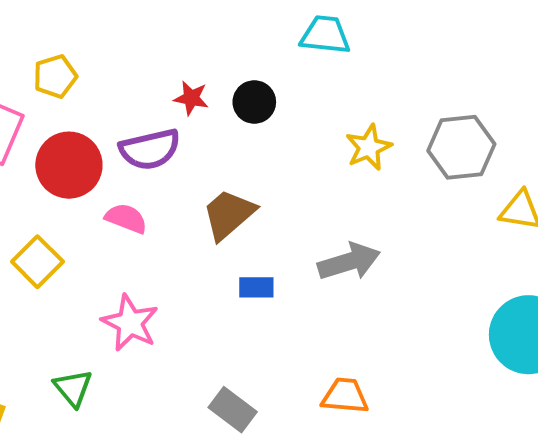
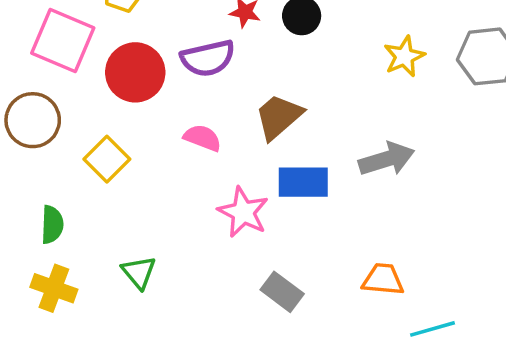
pink semicircle: (126, 218) -> (203, 138), moved
blue rectangle: (256, 287) -> (303, 182), size x1.6
pink star: (130, 323) -> (243, 212), moved

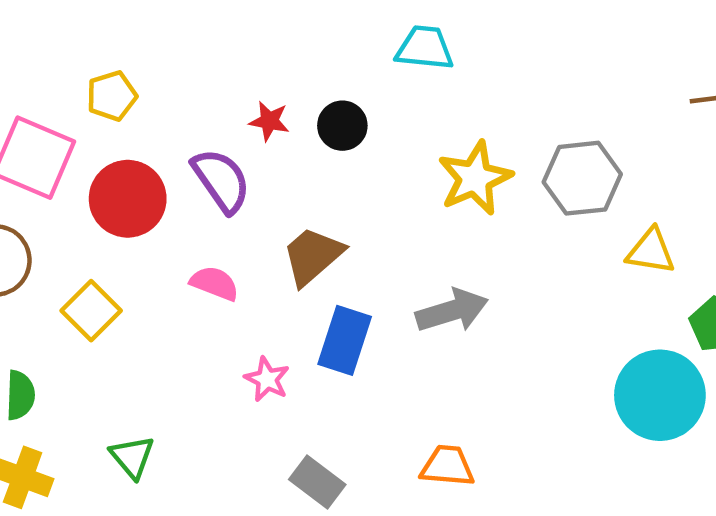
yellow star: (404, 56) -> (475, 178), size x1.4
purple semicircle: (208, 58) -> (221, 180), turned -112
blue rectangle: (303, 182) -> (345, 340), turned -72
pink star: (243, 212) -> (267, 379), size x0.7

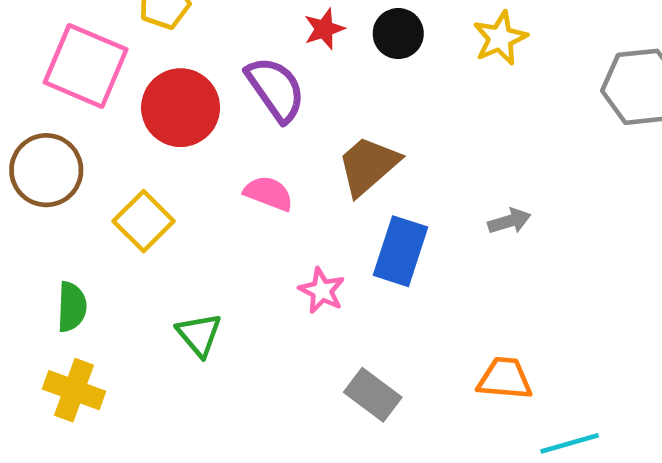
red star: (269, 121) -> (324, 29), turned -30
yellow star: (475, 178) -> (500, 38), moved, size x0.7
gray arrow: (452, 311) -> (509, 221), size x0.6
green triangle: (132, 457) -> (199, 335), moved

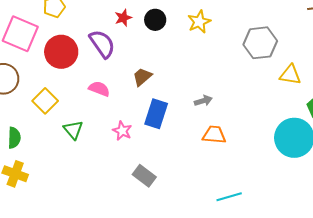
brown trapezoid: (368, 166) -> (142, 77), size x0.7
green triangle: (199, 335) -> (73, 130), moved
orange trapezoid: (505, 379) -> (214, 135), moved

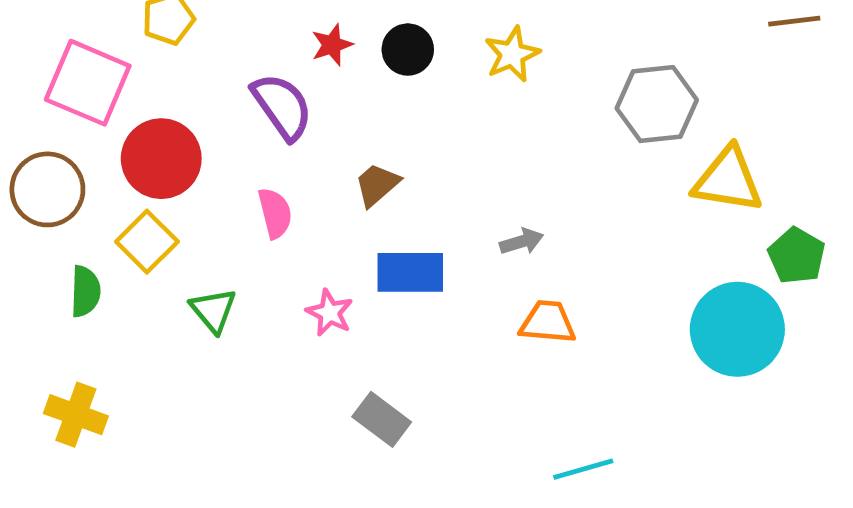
red circle: (61, 52) -> (161, 159), moved
yellow triangle: (290, 75) -> (728, 180), size x1.4
pink semicircle: (99, 89) -> (275, 213), turned 55
blue rectangle: (156, 114) -> (410, 272), turned 72
green semicircle: (14, 138) -> (85, 291), moved

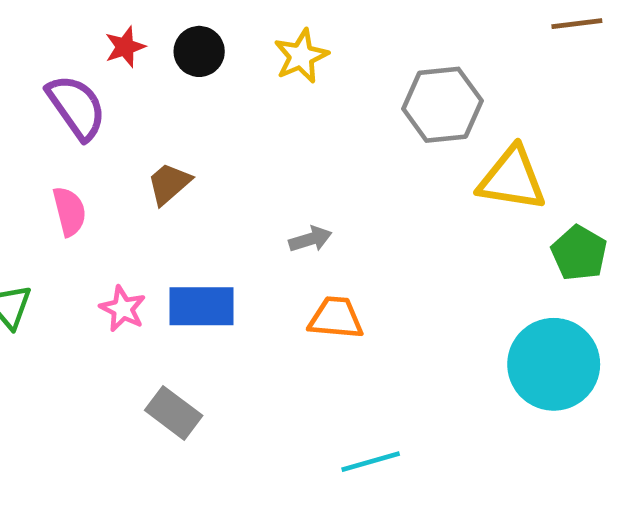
blue rectangle: (410, 272) -> (201, 306), moved
cyan circle: (737, 329) -> (554, 364), moved

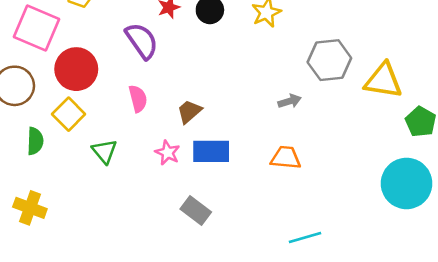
gray hexagon: (442, 105) -> (329, 60), moved
brown trapezoid: (169, 184) -> (189, 111), moved
gray arrow: (310, 239) -> (290, 101), moved

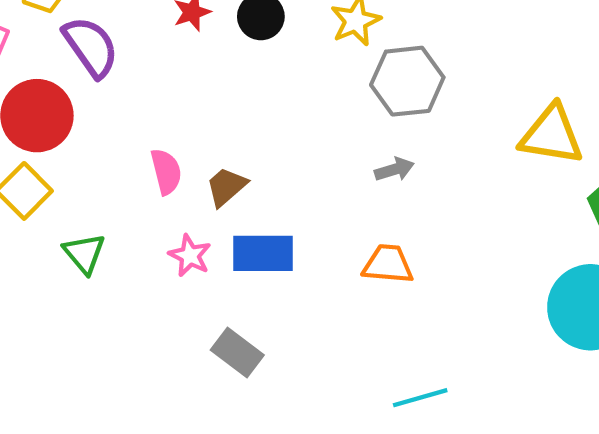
purple semicircle: (142, 41) -> (91, 47), moved
gray hexagon: (329, 60) -> (407, 81), moved
pink semicircle: (138, 99) -> (166, 172), moved

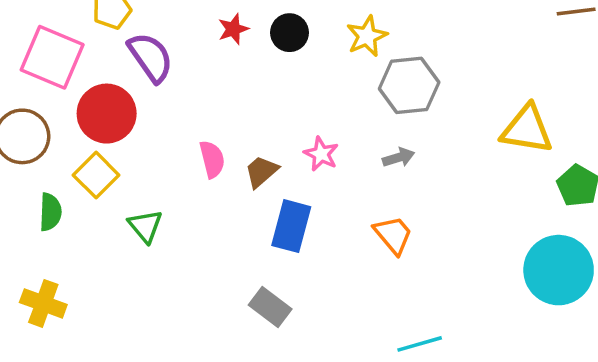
blue rectangle: (263, 253) -> (291, 226), turned -75
pink star: (190, 256) -> (321, 154), moved
orange trapezoid: (388, 264) -> (393, 235), turned 45

